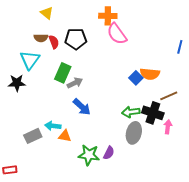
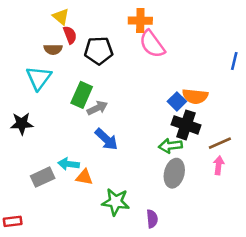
red semicircle: (54, 42) -> (70, 35), moved
black star: (17, 83) -> (22, 124), moved
brown line: (169, 96) -> (220, 143), moved
black cross: (153, 113) -> (186, 125), moved
purple semicircle: (109, 153) -> (152, 219), moved, turned -32

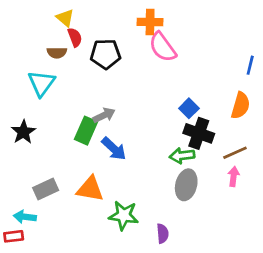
green rectangle: (82, 95) -> (86, 131), moved
orange semicircle: (195, 96) -> (240, 105), moved, turned -80
black star: (22, 124) -> (23, 132), turned -30
cyan arrow: (69, 164) -> (25, 217), moved
orange triangle: (84, 177) -> (90, 189), size x1.5

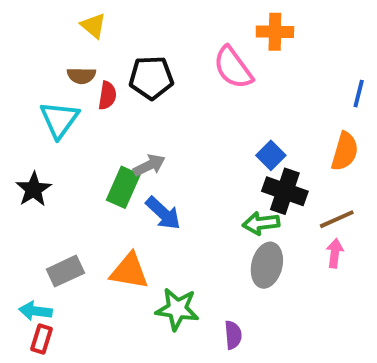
orange cross: (150, 22) -> (275, 32), moved
red semicircle: (75, 37) -> (107, 96), moved, turned 30
red rectangle: (14, 236) -> (41, 339), moved, turned -66

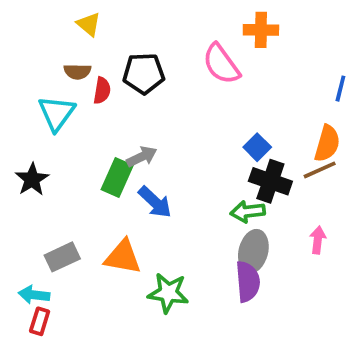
brown line: (337, 219) -> (320, 170), moved
purple semicircle: (233, 335) -> (248, 282), moved, size x1.5

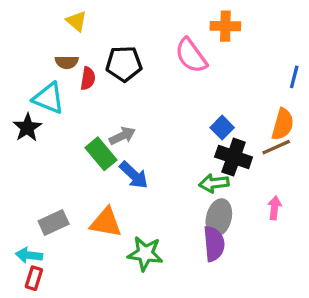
cyan triangle: (57, 113) -> (49, 98), turned -44
green rectangle: (117, 178) -> (101, 154), turned -64
black star: (32, 179) -> (27, 128), moved

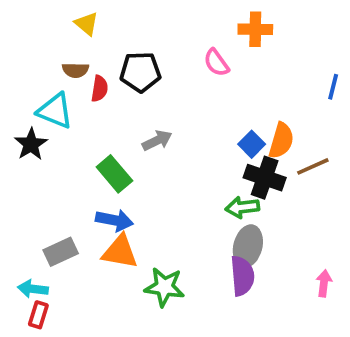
pink semicircle: (191, 56) -> (216, 63), size x0.7
orange semicircle: (283, 124) -> (281, 141), moved
gray arrow: (122, 136) -> (157, 141), moved
blue arrow: (134, 175) -> (114, 220), moved, turned -32
pink arrow: (275, 208) -> (324, 283), moved

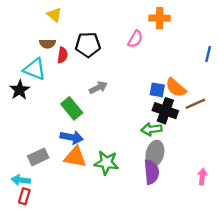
pink semicircle: (216, 63) -> (135, 39), turned -114
orange semicircle: (281, 141) -> (176, 88), turned 115
blue square: (252, 144) -> (157, 90), turned -35
green star: (164, 287) -> (106, 163), moved

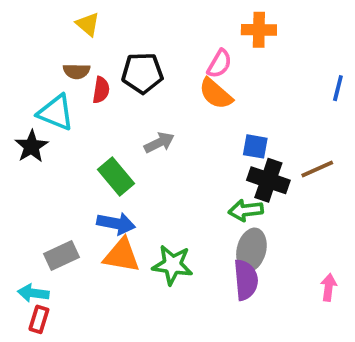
orange semicircle: (176, 88) -> (216, 94), moved

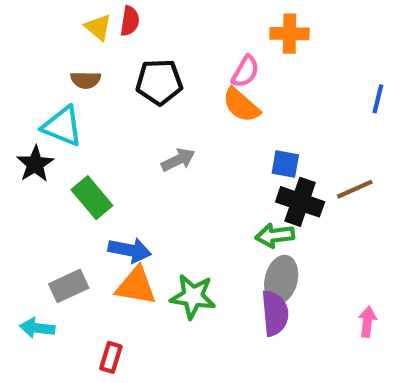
red semicircle: (101, 90) -> (130, 21), moved
green rectangle: (116, 176) -> (92, 198), moved
red rectangle: (39, 319) -> (111, 357), moved

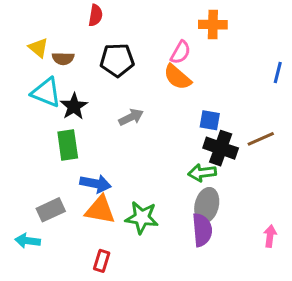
yellow triangle: (98, 27) -> (38, 48), moved
black star: (35, 164) -> (74, 106), moved
green rectangle: (92, 198) -> (68, 145), turned 32
red rectangle: (111, 357) -> (102, 261), moved

